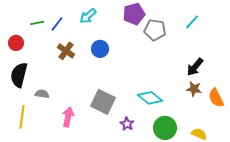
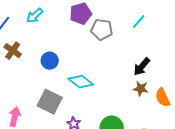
blue circle: (100, 49) -> (50, 61), moved
cyan diamond: (150, 98) -> (81, 82), moved

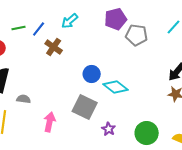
brown cross: (13, 51) -> (54, 47), moved
blue circle: (50, 61) -> (92, 74), moved

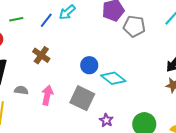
blue line: (39, 29) -> (46, 20), moved
brown cross: (54, 47) -> (41, 55), moved
pink arrow: (50, 122) -> (47, 95), moved

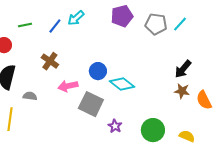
gray pentagon: (134, 26) -> (156, 24), moved
pink arrow: (47, 95) -> (68, 86), moved, turned -114

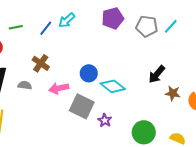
black arrow: (183, 69) -> (157, 74), moved
gray semicircle: (30, 96) -> (25, 85), moved
purple star: (115, 126) -> (105, 120), moved

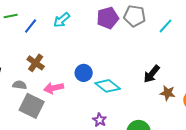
gray pentagon: (147, 26) -> (135, 16), moved
green line: (16, 27) -> (11, 16), moved
blue line: (46, 28) -> (31, 26), moved
gray square: (82, 106) -> (32, 106), moved

